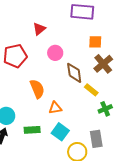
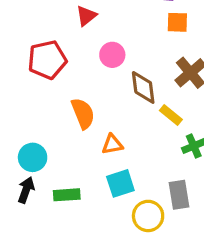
orange square: (95, 42) -> (177, 22), moved
green rectangle: (32, 130) -> (67, 195), moved
cyan square: (60, 132) -> (120, 183), turned 36

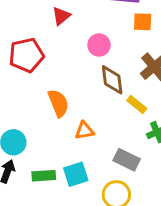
pink circle: (112, 55) -> (99, 45), moved
cyan square: (120, 183) -> (76, 174), moved
gray rectangle: (179, 195) -> (127, 160), moved, turned -55

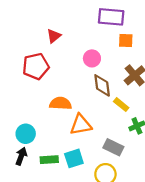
red triangle: (61, 16) -> (54, 36), moved
orange semicircle: (58, 103) -> (60, 103), turned -65
orange triangle: (84, 131) -> (81, 125), size x1.5

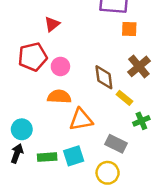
pink circle: (92, 58) -> (60, 66), moved

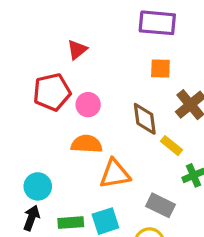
orange square: (129, 29) -> (160, 68), moved

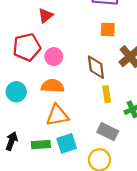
yellow rectangle: (171, 146) -> (107, 94), moved, turned 42
orange triangle: (115, 174) -> (57, 115), moved
cyan circle: (38, 186) -> (16, 92), moved

